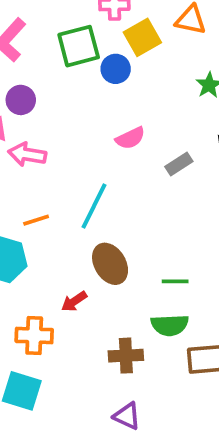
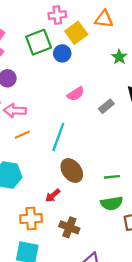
orange line: (36, 220) -> (22, 135), moved
brown cross: (126, 356) -> (69, 227), moved, turned 30

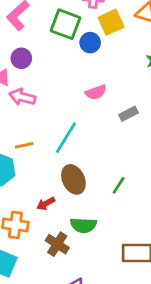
green square: (39, 42) -> (66, 24), turned 30
orange line: (22, 135) -> (24, 145), moved
green line: (112, 177) -> (119, 185), moved, turned -63
green semicircle: (112, 203) -> (83, 225), moved

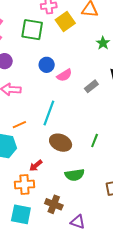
blue circle: (90, 43) -> (47, 65), moved
brown ellipse: (73, 179) -> (61, 143), turned -30
red arrow: (46, 204) -> (36, 166), moved
brown cross: (57, 244) -> (54, 204), moved

